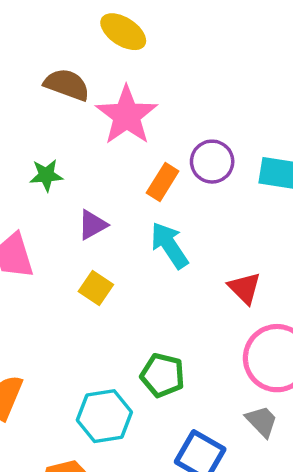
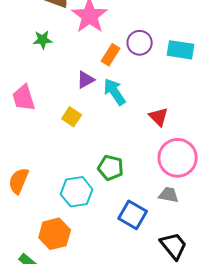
green star: (46, 175) -> (43, 40), moved
purple triangle: (92, 225) -> (86, 80), moved
gray trapezoid: (262, 421) -> (169, 195), turned -35

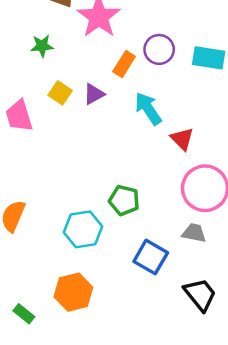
cyan arrow: (115, 92) -> (148, 109), moved
yellow square: (72, 117) -> (60, 93), moved
orange hexagon: (55, 234) -> (73, 292), moved

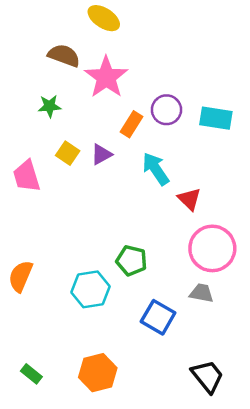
orange hexagon: (73, 292) -> (98, 373), moved
black trapezoid: (200, 294) -> (207, 376), moved

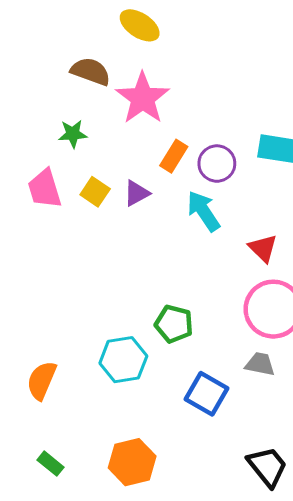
purple circle: (166, 110) -> (217, 164), moved
pink trapezoid: (27, 176) -> (45, 189), moved
red triangle: (189, 199) -> (263, 248), moved
orange semicircle: (21, 276) -> (42, 380), moved

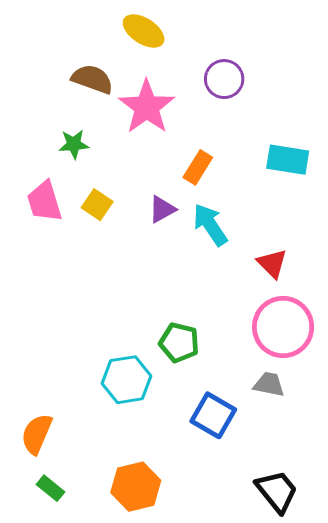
orange rectangle: (174, 156) -> (198, 167), moved
purple circle: (217, 164) -> (224, 79), moved
purple triangle: (137, 193) -> (162, 209), moved
orange semicircle: (42, 380) -> (37, 434), moved

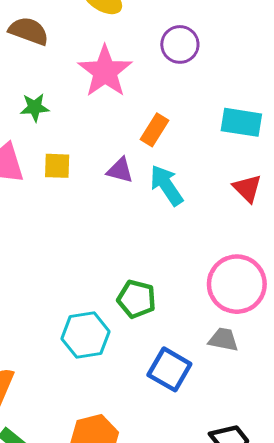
brown semicircle: (92, 79) -> (29, 31), moved
yellow square: (97, 205) -> (57, 166), turned -32
purple triangle: (162, 209) -> (120, 170), turned 44
red triangle: (272, 263) -> (247, 188), moved

